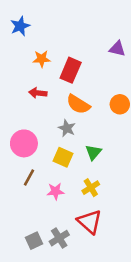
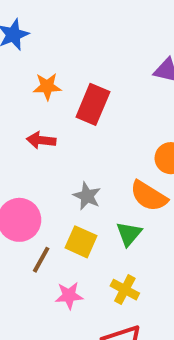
orange semicircle: (78, 104) -> (149, 196), moved
brown line: (29, 177) -> (41, 260), moved
yellow cross: (91, 188) -> (125, 290), turned -30

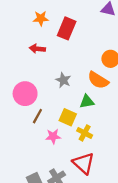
green triangle: (129, 234) -> (87, 102), turned 40
yellow square: (81, 242) -> (68, 117), moved

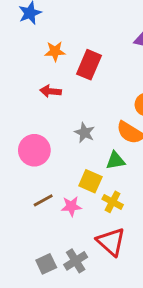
brown line: (37, 116) -> (43, 200), moved, turned 32

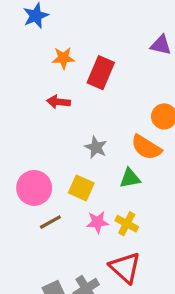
pink circle: (34, 150) -> (34, 188), moved
yellow square: (90, 181) -> (81, 188), moved
pink star: (71, 206) -> (97, 222), moved

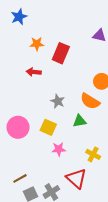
brown line: (50, 222) -> (20, 178), moved
yellow cross: (127, 224) -> (93, 154), moved

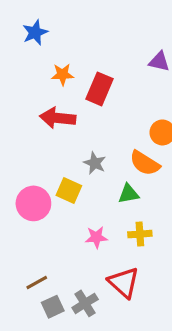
red arrow: (34, 72) -> (58, 118), size x1.5
yellow square: (48, 127) -> (69, 191), moved
yellow cross: (93, 154) -> (140, 234), moved, turned -32

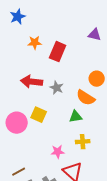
red arrow: (58, 118) -> (32, 82), moved
gray star: (95, 163) -> (57, 88), moved
pink star: (96, 237) -> (58, 152), moved

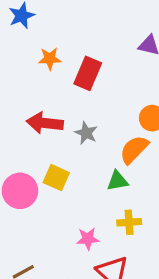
orange semicircle: (86, 98) -> (134, 150), turned 102

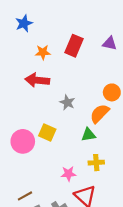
red rectangle: (88, 73) -> (74, 46), moved
red arrow: (45, 123) -> (37, 80), moved

